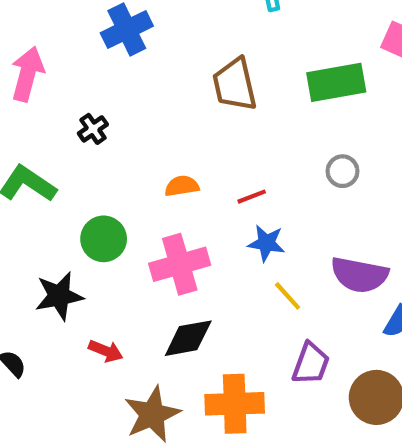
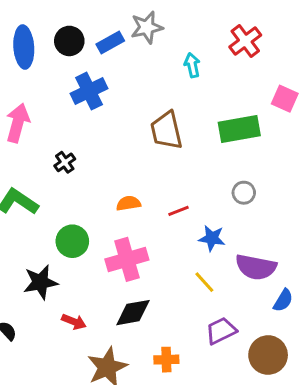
blue star: (266, 243) -> (212, 238), moved
purple trapezoid: (311, 364) -> (221, 331), turned -136
orange cross: (235, 404) -> (166, 360), size x0.6

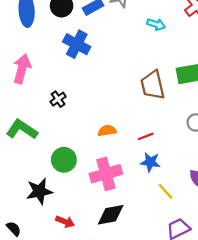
cyan arrow: (192, 65) -> (156, 24), turned 120
blue cross: (89, 91) -> (77, 44), turned -36
brown trapezoid: (166, 130) -> (153, 85), moved
blue star: (212, 238) -> (150, 162), moved

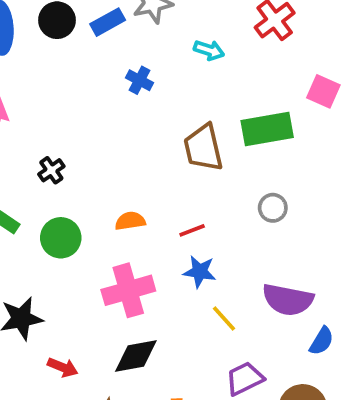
blue cross: (77, 44) -> (140, 80), moved, size x0.6
green circle: (64, 160) -> (61, 238), moved

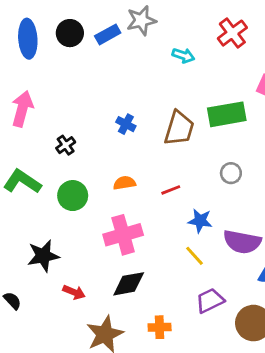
blue cross: (140, 80) -> (126, 124), moved
brown trapezoid: (203, 148) -> (179, 128), turned -150
blue star: (200, 272) -> (200, 221), moved

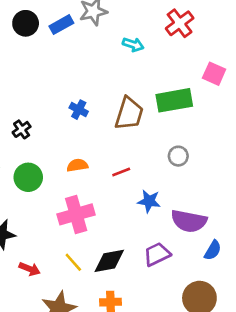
yellow line: (195, 256) -> (73, 262), moved
black diamond: (129, 284) -> (109, 261), moved
purple trapezoid: (210, 301) -> (157, 254), moved

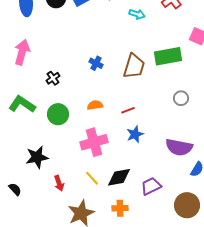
gray circle: (178, 156) -> (181, 98), moved
blue star: (149, 201) -> (135, 134), moved, turned -30
purple trapezoid: (157, 254) -> (151, 186), moved
red arrow: (30, 269) -> (59, 183), turned 49

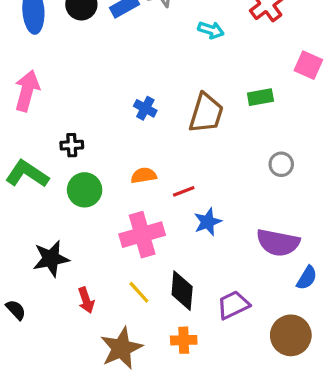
green rectangle: (168, 56) -> (260, 97), size x0.6
black cross: (53, 78) -> (72, 145), moved, turned 32
red line: (128, 110) -> (184, 191), moved
black diamond: (119, 177) -> (182, 291), turned -75

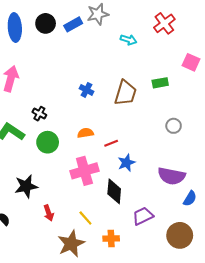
black cross: (72, 145) -> (39, 114), turned 32
black diamond: (182, 291) -> (114, 191), moved
yellow line: (139, 292) -> (85, 218), moved

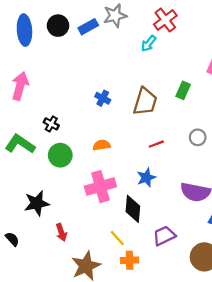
red cross: (164, 23) -> (165, 20), moved
cyan arrow: (128, 40) -> (149, 43), turned 112
green rectangle: (160, 83) -> (183, 90), turned -56
red line: (111, 143) -> (156, 144), moved
yellow line: (85, 218) -> (117, 238), moved

